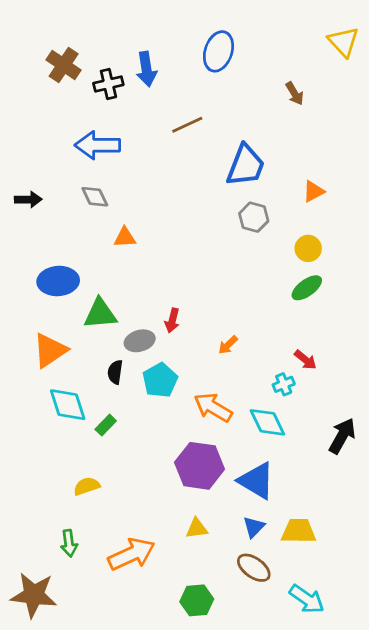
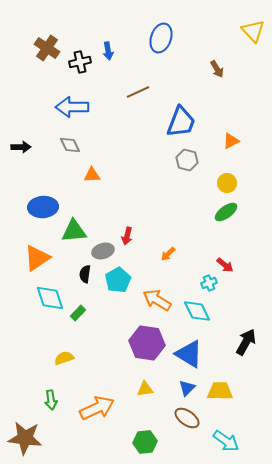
blue arrow: (146, 69) -> (108, 51), size x0.7
black arrow: (342, 436) -> (246, 342), moved

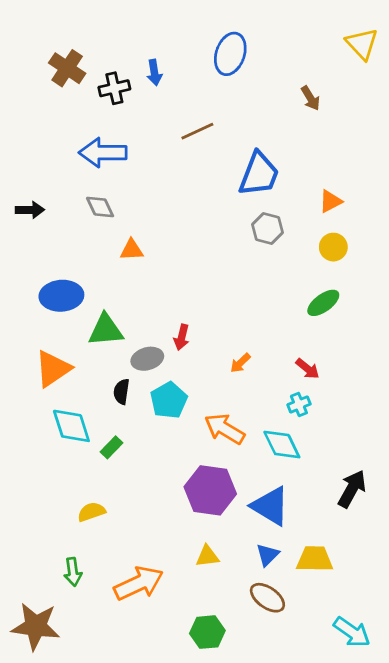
yellow circle: (227, 183) -> (333, 247), moved
red arrow: (225, 265) -> (308, 369), moved
cyan arrow: (226, 441) -> (352, 632), moved

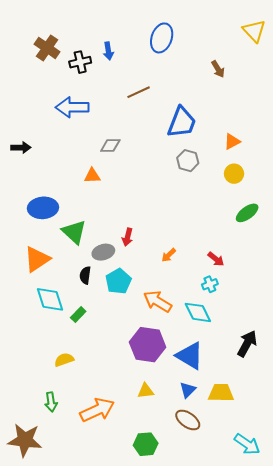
gray diamond: (100, 207) -> (110, 146), moved, turned -65
green ellipse: (323, 303) -> (247, 213), moved
green triangle: (106, 330) -> (74, 232), turned 48

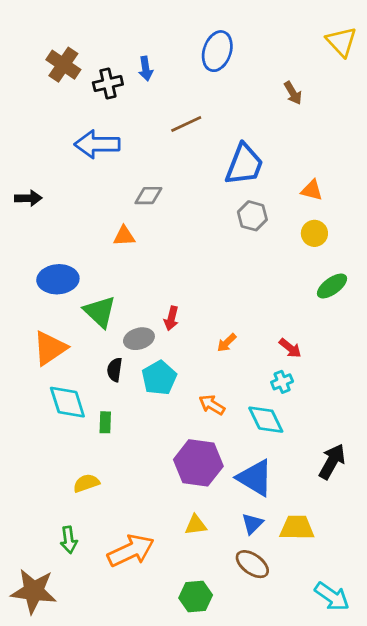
orange triangle: (232, 141) -> (312, 190), turned 42
orange arrow: (158, 301) -> (212, 405), size x0.7
green rectangle: (78, 314) -> (105, 422), turned -42

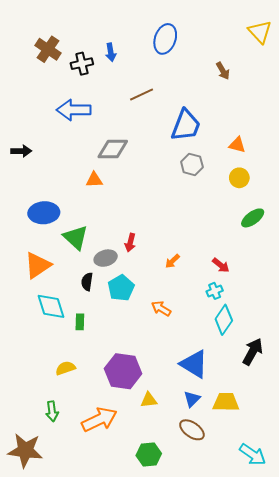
gray diamond: (148, 196) -> (113, 149), size x1.4
cyan diamond: (266, 420) -> (224, 320), moved, turned 60
purple hexagon: (198, 463) -> (123, 371), moved

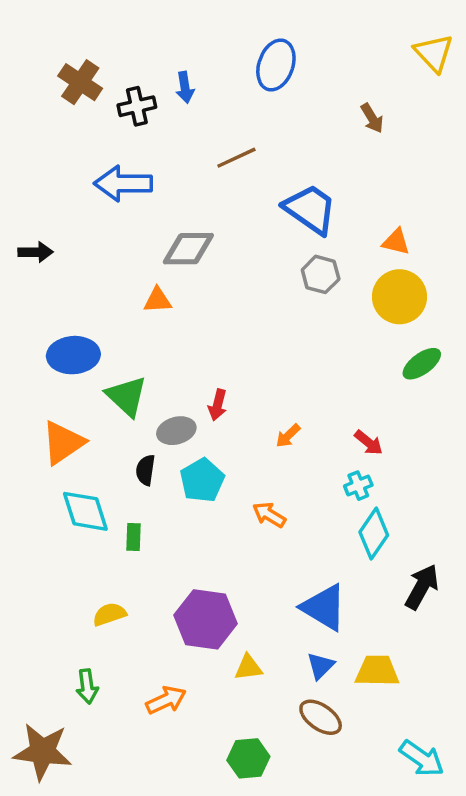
blue trapezoid: (186, 125) -> (310, 209), turned -76
yellow circle: (239, 178) -> (399, 297), size x1.6
orange arrow: (99, 420) -> (166, 700), size x0.7

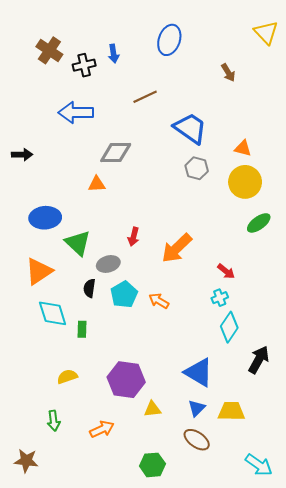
red arrow: (218, 405) -> (134, 237), moved
orange arrow: (288, 436) -> (177, 248), moved, size x2.0
orange arrow: (269, 515) -> (159, 301), moved
brown star: (42, 752) -> (26, 461), size x0.7

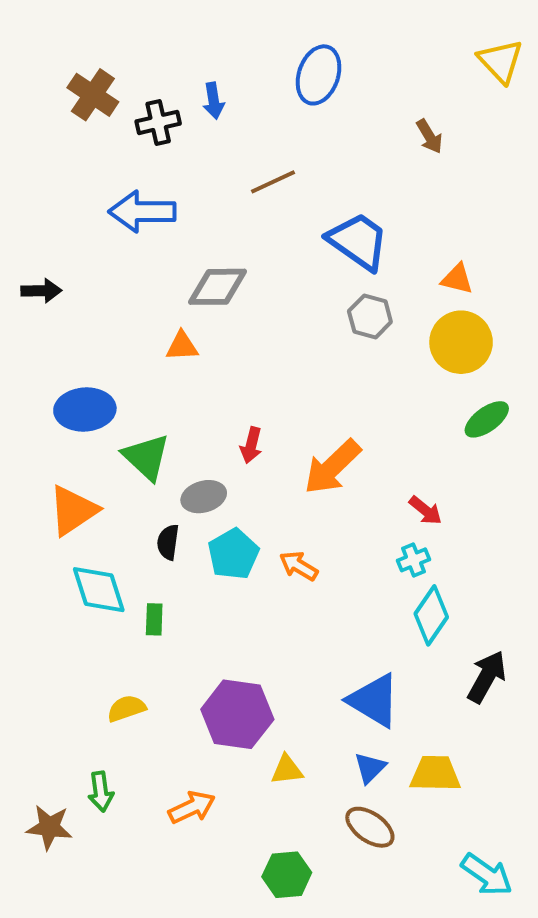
brown star: (26, 461) -> (49, 827), moved

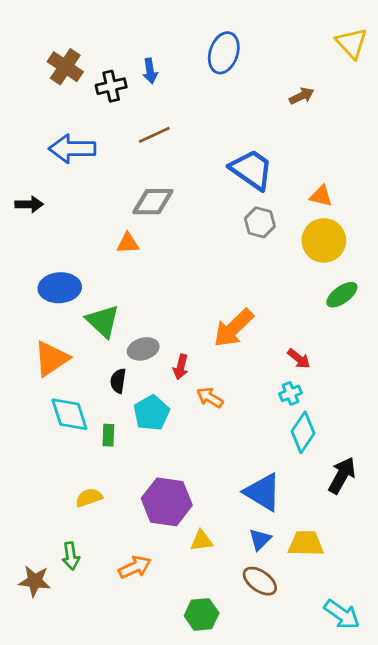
brown arrow: (429, 136) -> (302, 96), turned -85
brown line: (273, 182) -> (154, 135), moved
blue arrow: (142, 212) -> (72, 149), moved
red arrow: (251, 445) -> (181, 367), moved
cyan pentagon: (233, 554) -> (151, 413), moved

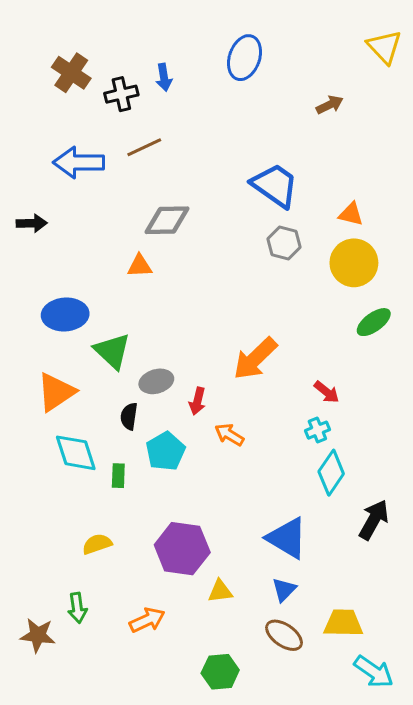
brown line: (154, 135) -> (144, 147), moved
yellow trapezoid: (306, 544) -> (343, 623), moved

